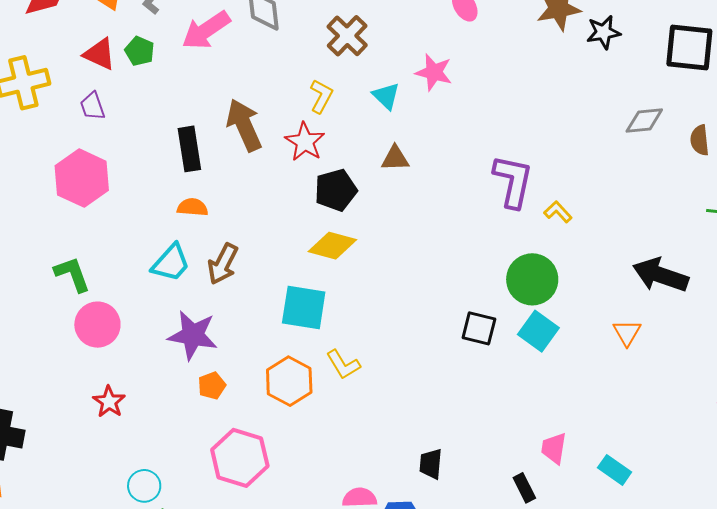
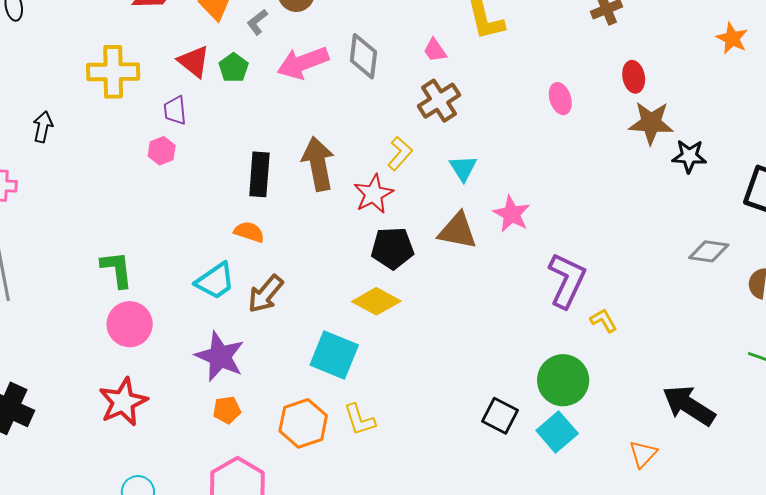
pink star: (434, 72) -> (512, 214), moved
brown triangle: (395, 158) -> (458, 231), size x1.4
pink hexagon: (82, 178) -> (162, 151), moved, size x0.5
red star: (109, 402) -> (123, 402), size x1.5

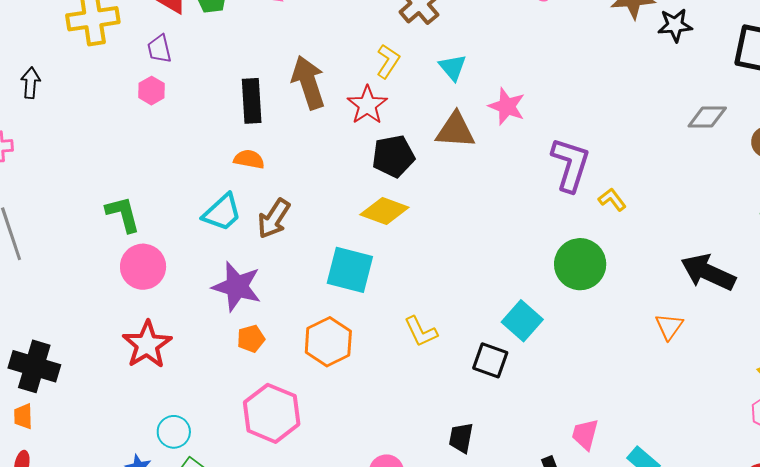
black square: (500, 416) -> (490, 360), moved
yellow L-shape: (359, 420) -> (421, 332), moved
cyan square: (557, 432) -> (522, 321), moved

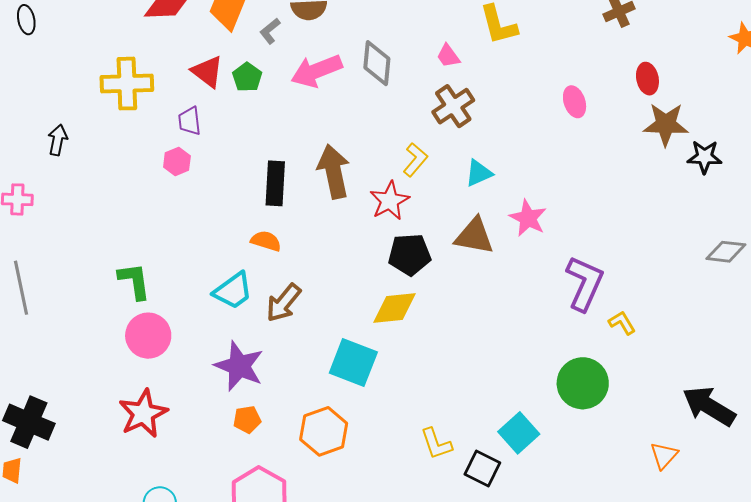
cyan triangle: (453, 67) -> (479, 173), turned 40
yellow diamond: (384, 211) -> (394, 308), turned -33
yellow L-shape: (421, 332) -> (436, 444), moved

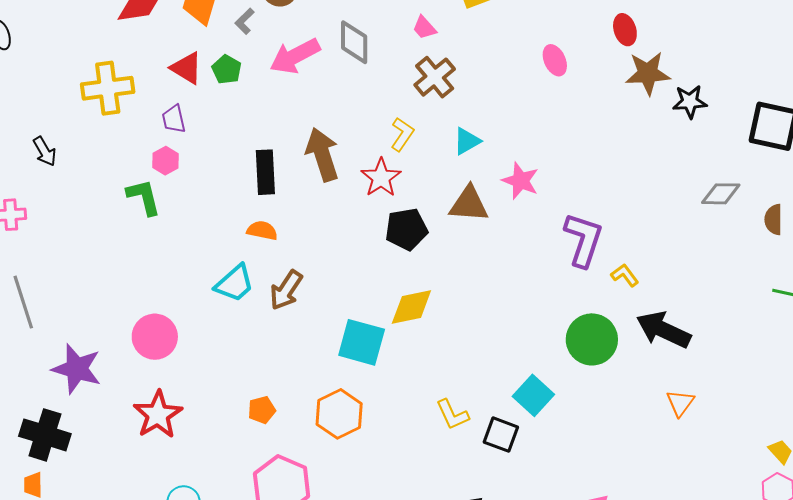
black arrow: (58, 140) -> (45, 151), turned 144
green L-shape: (134, 281) -> (144, 197), moved
yellow diamond: (394, 308) -> (411, 307), moved
purple star: (239, 366) -> (77, 369), moved
black arrow: (709, 406) -> (663, 330), moved

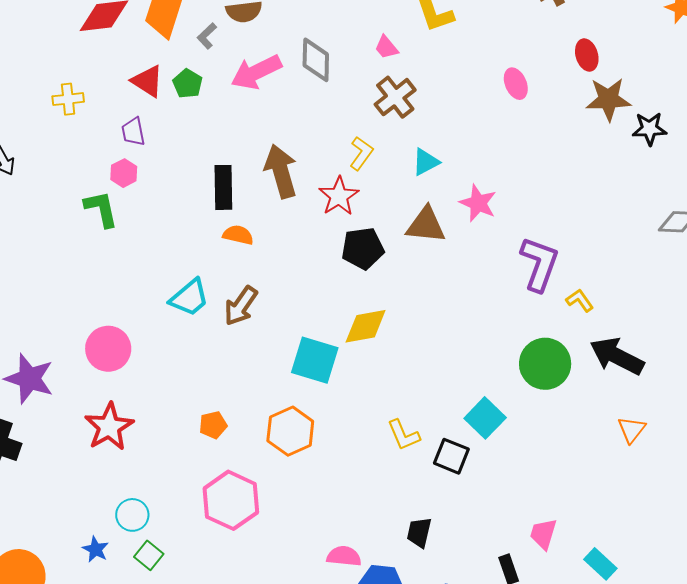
yellow cross: (108, 88) -> (68, 99), size x0.6
orange semicircle: (262, 231) -> (238, 235), moved

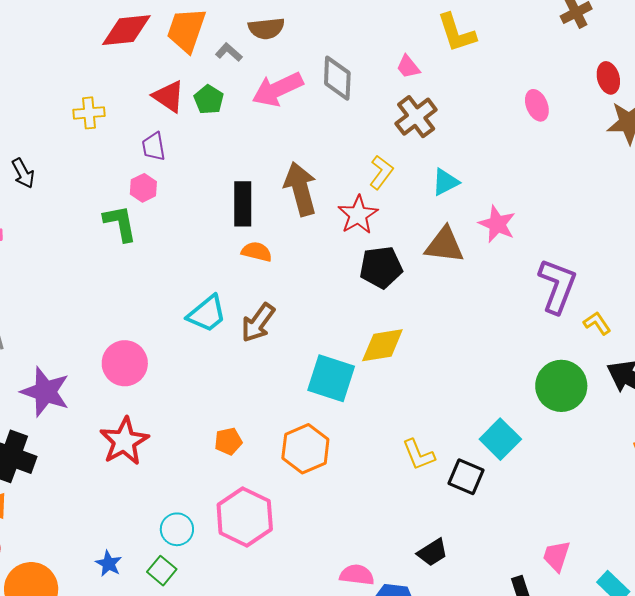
gray L-shape: (207, 36) -> (229, 52), turned 84
cyan circle: (132, 515) -> (177, 529), moved
black trapezoid: (419, 532) -> (432, 552), turned -136

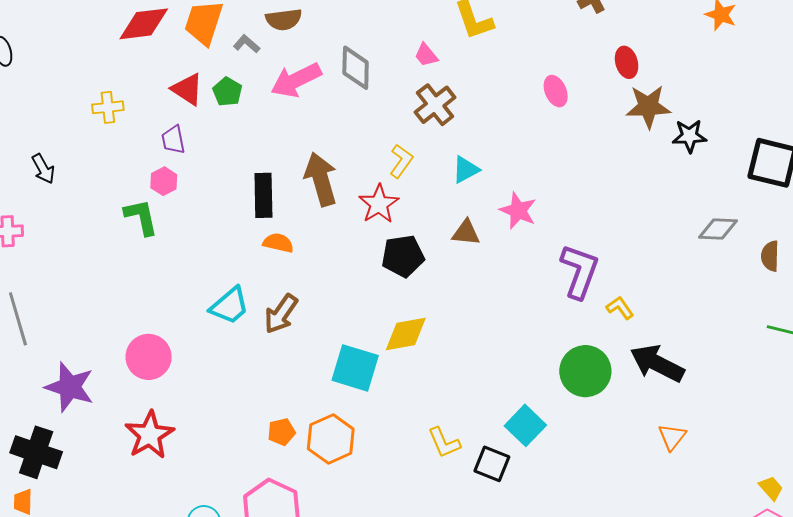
brown triangle: (445, 245) -> (466, 233), size x0.7
orange pentagon: (228, 441) -> (282, 432), moved

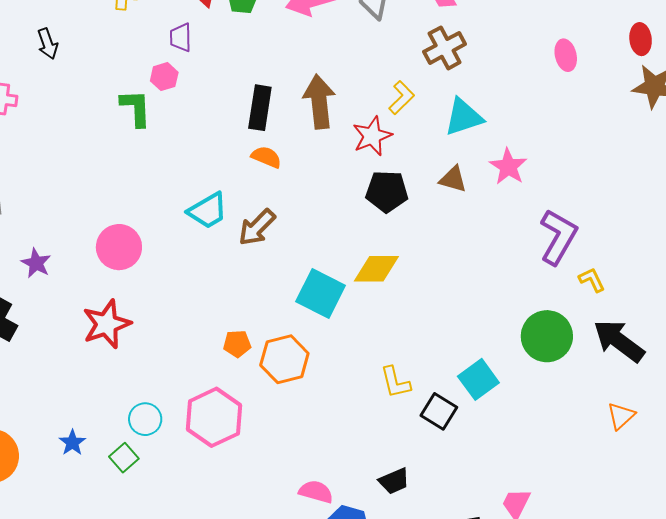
cyan triangle: (466, 170) -> (464, 117), size x1.4
purple star: (70, 387) -> (36, 263), size x0.6

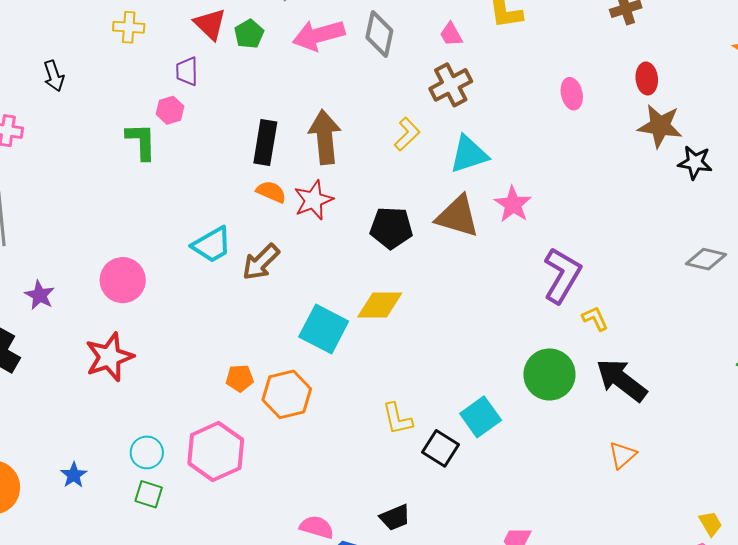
red star: (372, 136) -> (313, 200), moved
brown triangle: (453, 179) -> (458, 216), size x1.6
green square: (124, 458) -> (149, 494), moved, turned -32

